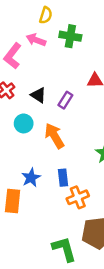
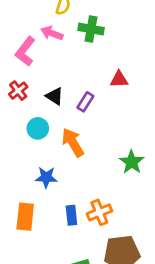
blue star: (31, 178) -> (46, 177), moved, turned 30
blue rectangle: (63, 178) -> (71, 215), moved

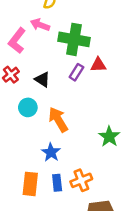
green cross: (91, 29) -> (74, 39), moved, size x1.4
purple rectangle: (85, 102) -> (76, 72), moved
blue star: (46, 177) -> (51, 152), moved, turned 30
orange rectangle: (25, 217) -> (30, 184), moved

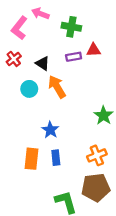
green cross: (74, 39) -> (71, 27), size x0.7
purple rectangle: (76, 72) -> (74, 57), turned 48
orange arrow: (58, 120) -> (57, 87), moved
orange cross: (81, 180) -> (97, 155), moved

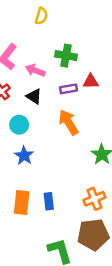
pink arrow: (40, 13) -> (35, 70), moved
orange arrow: (57, 87) -> (68, 122), moved
blue star: (50, 130) -> (24, 156), moved

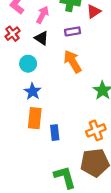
pink arrow: (35, 70) -> (43, 15), turned 96
red triangle: (91, 81) -> (94, 11), moved, turned -32
orange rectangle: (22, 203) -> (35, 118), moved

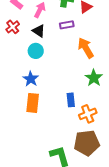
orange arrow: (73, 61) -> (86, 48), moved
cyan circle: (28, 64) -> (36, 51), moved
blue rectangle: (55, 133) -> (71, 100), moved

